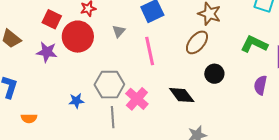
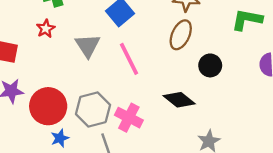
gray triangle: (119, 31) -> (88, 46), size x1.6
red circle: (78, 37) -> (48, 106), moved

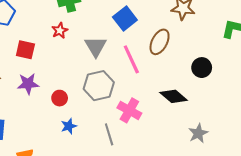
brown ellipse: (181, 35) -> (160, 42), moved
red circle: (48, 106) -> (60, 98), size x0.5
gray hexagon: (93, 109) -> (99, 86), moved

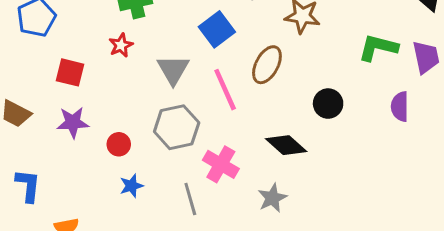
gray star: (198, 133) -> (272, 198), moved

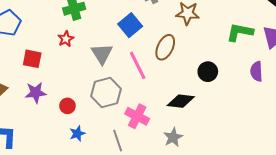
black diamond: (286, 145) -> (181, 101), turned -32

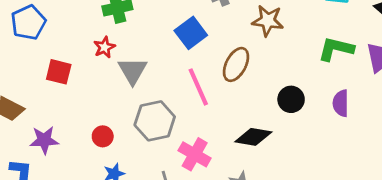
gray triangle: (102, 54) -> (133, 71), moved
purple semicircle: (256, 71) -> (341, 103), moved
purple star: (36, 93) -> (44, 140), moved

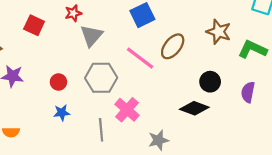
brown star: (268, 21) -> (219, 32), moved
pink line: (198, 87) -> (140, 58), turned -40
black diamond: (253, 137) -> (194, 108), moved

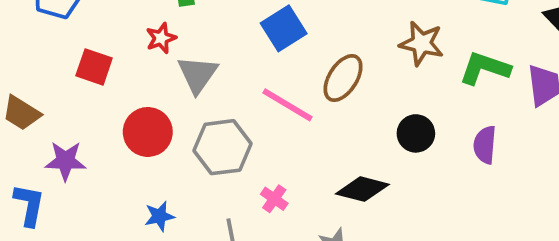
red circle: (58, 82) -> (148, 132), moved, size x1.6
black diamond: (194, 108) -> (362, 189), moved
pink cross: (127, 110) -> (274, 199), size x0.6

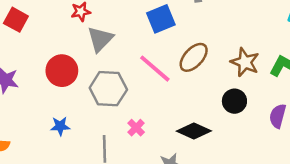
brown star: (421, 43) -> (245, 62), moved
red square: (94, 67) -> (16, 20), moved

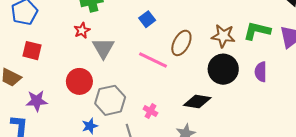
blue square: (161, 19) -> (147, 19), size x0.7
gray hexagon: (108, 89) -> (110, 100), moved
black circle: (234, 101) -> (223, 69), size x1.5

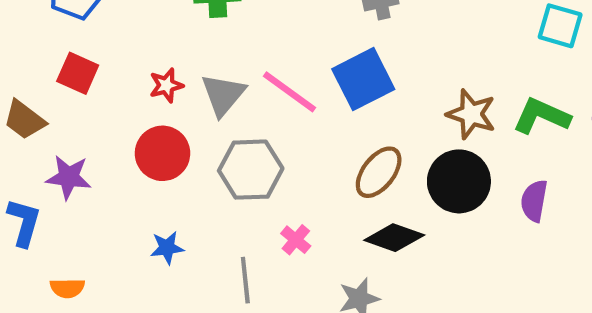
blue square: (147, 19) -> (363, 79), moved, size x1.8
red star: (82, 30) -> (166, 85), moved
brown ellipse: (181, 43) -> (379, 172), moved
pink line: (153, 60) -> (290, 92), moved
gray hexagon: (110, 100) -> (251, 170), moved

